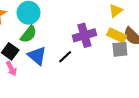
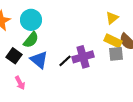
purple cross: (84, 35) -> (83, 57), moved
pink arrow: (11, 69) -> (20, 83), moved

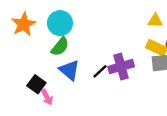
yellow triangle: (112, 18) -> (155, 21), turned 40
black square: (14, 56) -> (36, 84), moved

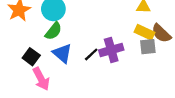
black square: (36, 84) -> (31, 57), moved
pink arrow: (47, 97) -> (41, 79), size x1.5

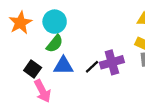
blue triangle: (62, 53) -> (63, 66), turned -40

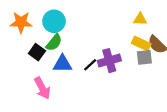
orange star: (20, 23) -> (21, 22), turned 30
black square: (33, 69) -> (37, 52), moved

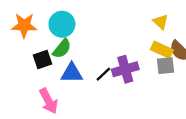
yellow triangle: (140, 19) -> (161, 22), turned 40
black square: (37, 52) -> (42, 60), turned 35

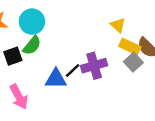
yellow triangle: (161, 22) -> (118, 25), moved
gray square: (165, 66) -> (133, 62), turned -36
blue triangle: (72, 73) -> (56, 79), moved

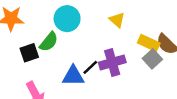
cyan circle: (32, 22) -> (67, 19), moved
yellow triangle: (118, 25) -> (117, 20), moved

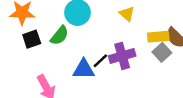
yellow rectangle: (149, 43) -> (158, 37), turned -30
black square: (29, 53) -> (32, 39), moved

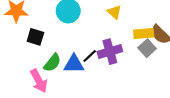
green semicircle: (59, 35) -> (52, 63), moved
black square: (32, 39) -> (35, 37), moved, turned 36

